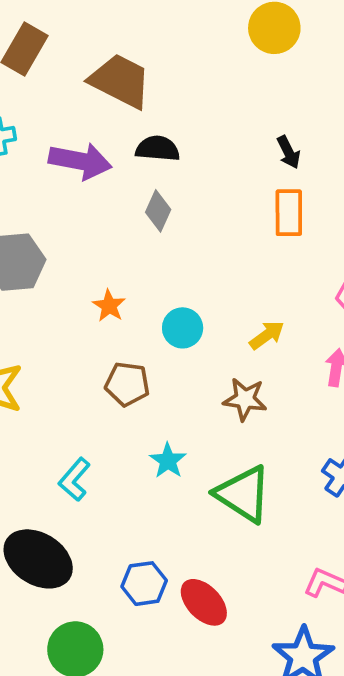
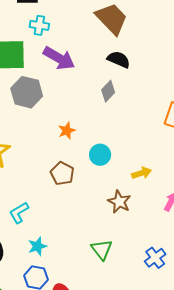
purple arrow: (80, 161) -> (59, 58), moved
cyan star: (168, 461) -> (37, 246), moved
green triangle: (243, 494) -> (102, 249), size x0.7

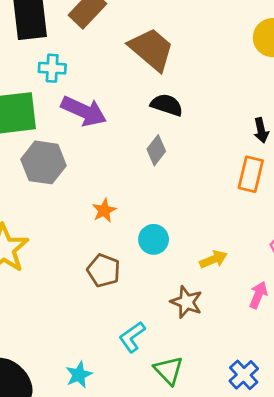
cyan L-shape: (19, 213) -> (132, 337), moved

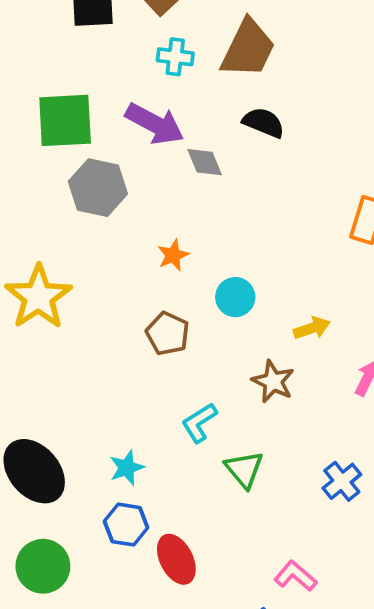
brown trapezoid: (151, 49) -> (248, 49), turned 72
cyan cross: (52, 68) -> (175, 57), moved
gray diamond: (156, 150) -> (205, 162), moved, turned -64

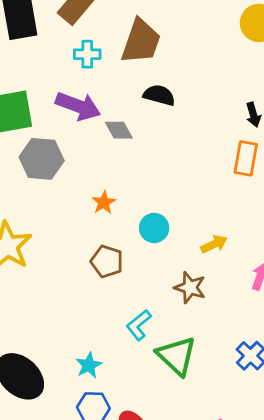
green triangle: (244, 469) -> (177, 356), size x1.4

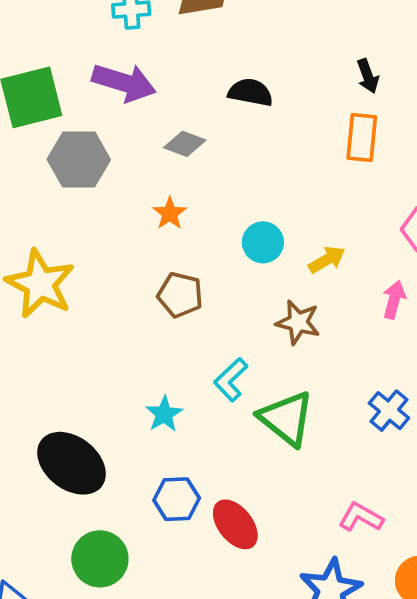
black semicircle: (159, 95) -> (250, 92), moved
gray diamond: (119, 130) -> (185, 144), moved, turned -36
cyan circle: (154, 228) -> (263, 242), moved
cyan star: (89, 365) -> (164, 414), moved

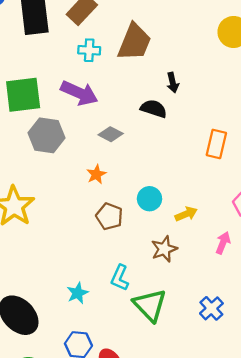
black arrow: (368, 76) -> (173, 83), moved
brown pentagon: (180, 295) -> (109, 216), moved
brown star: (298, 322) -> (164, 249), turned 30
cyan L-shape: (231, 380) -> (120, 278), turned -30

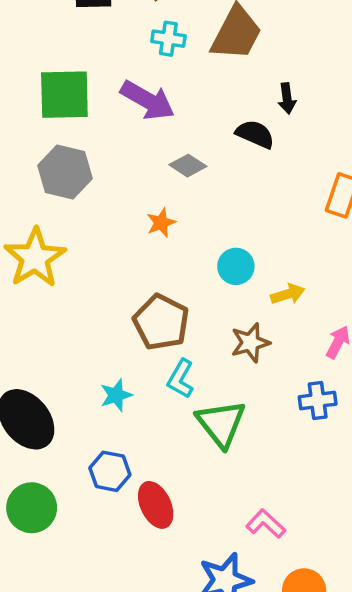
gray hexagon: (47, 135) -> (65, 172), moved
brown pentagon: (109, 216) -> (161, 322), moved, size x1.4
blue cross: (211, 308) -> (318, 400), moved, turned 30

